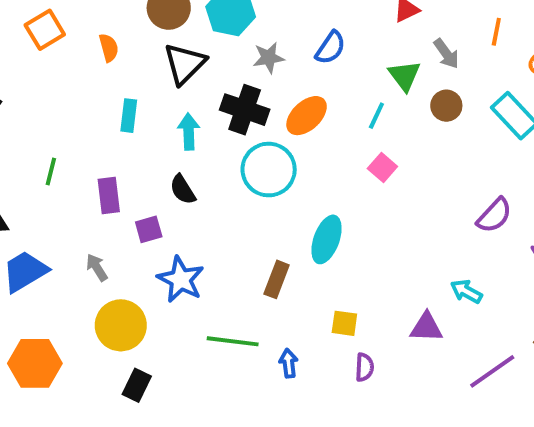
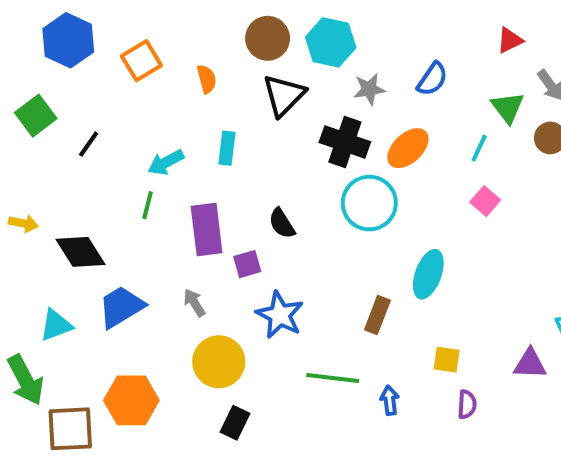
cyan arrow: (189, 132) -> (166, 162), moved, turned -116
purple rectangle: (109, 196) -> (207, 230), size x1.4

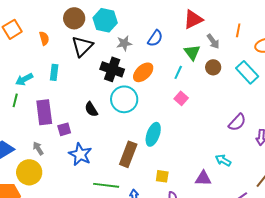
red triangle: (510, 40) -> (193, 19), size x1.5
black semicircle: (282, 223) -> (91, 109), moved
brown rectangle: (377, 315) -> (128, 154), size x1.4
yellow circle: (219, 362) -> (29, 172), moved

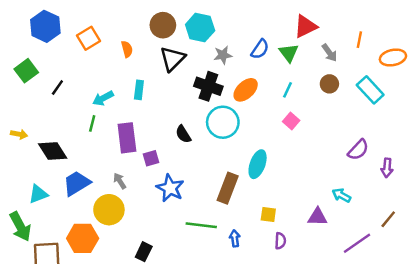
green triangle: (192, 52) -> (289, 53), moved

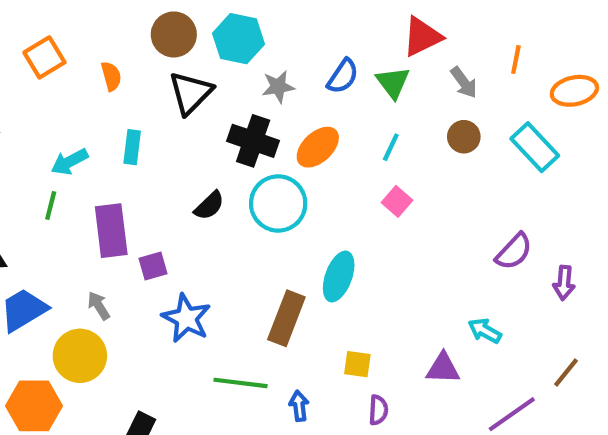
black semicircle: (183, 134) -> (209, 206), moved, turned -102

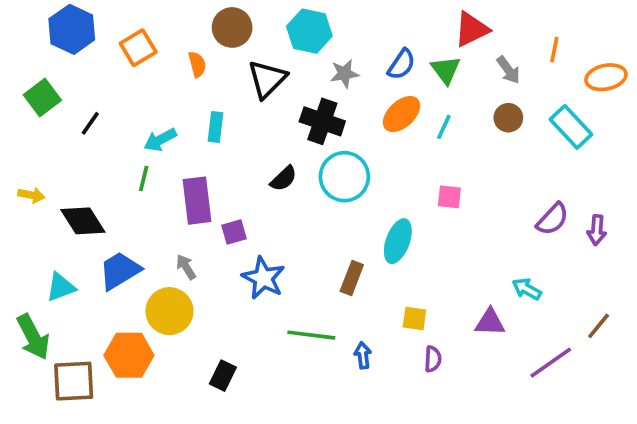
brown circle: (174, 34) -> (232, 27), moved
orange ellipse: (318, 147) -> (402, 114), moved
pink square: (397, 201) -> (449, 197), moved, turned -35
purple arrow: (564, 283) -> (597, 230), moved
brown rectangle: (286, 318) -> (352, 278), size x0.7

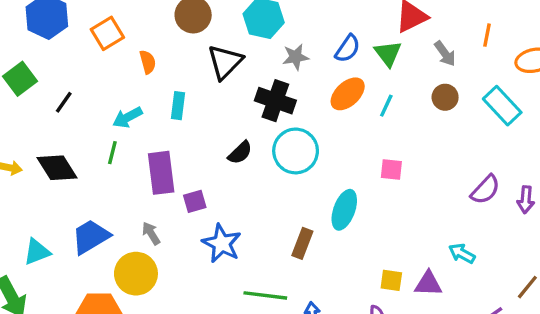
orange semicircle: (197, 64) -> (148, 62), moved
black diamond: (83, 221) -> (57, 168), moved
yellow square: (414, 318) -> (391, 280), moved

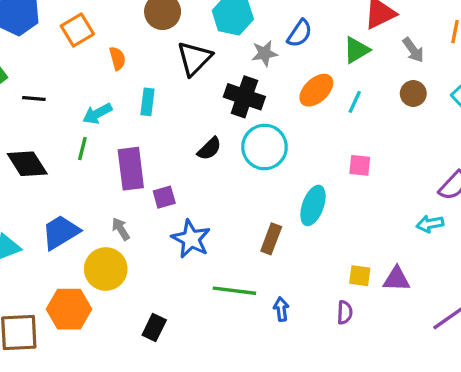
blue semicircle: (348, 49) -> (300, 33), moved
green triangle: (388, 54) -> (356, 50), turned 36
black line: (64, 102) -> (34, 99), turned 60
cyan arrow: (462, 253) -> (430, 224), moved, turned -40

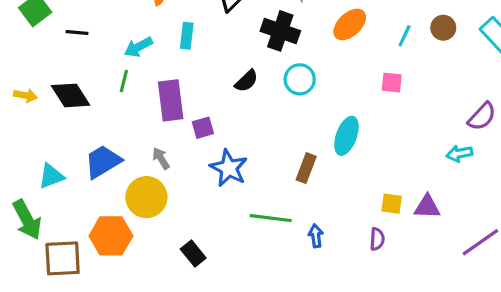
cyan line: (355, 102) -> (405, 36), moved
cyan circle: (265, 147) -> (300, 79), size x0.7
pink square: (360, 165) -> (392, 83), moved
black rectangle: (154, 328) -> (193, 254), turned -65

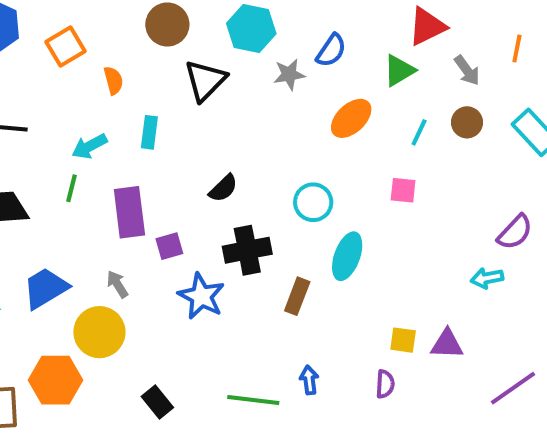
black cross: (280, 31) -> (247, 250), moved, turned -30
cyan circle: (300, 79) -> (313, 202), moved
green line: (271, 218) -> (253, 400), moved

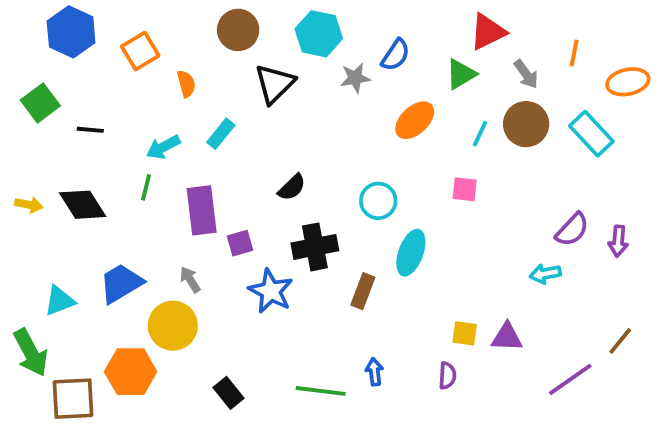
brown circle: (467, 122) -> (526, 124), size x1.5
cyan rectangle: (149, 132) -> (221, 134), turned 32

